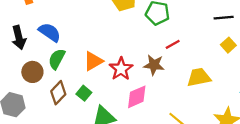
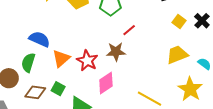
blue semicircle: (50, 32) -> (39, 39), moved
yellow trapezoid: (199, 77) -> (177, 55), moved
brown diamond: (58, 93) -> (35, 92), turned 65

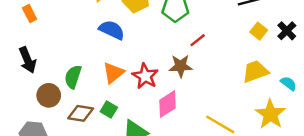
blue semicircle: (39, 39) -> (112, 30), moved

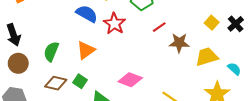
brown star: (181, 66) -> (179, 43), moved
red star: (145, 76) -> (114, 24), moved
brown circle: (49, 95) -> (18, 63), moved
pink diamond: (168, 104) -> (130, 80), turned 50

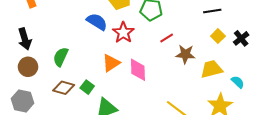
orange triangle: (86, 50) -> (111, 63), moved
pink diamond: (130, 80) -> (138, 70), moved, turned 65

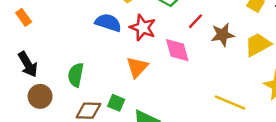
pink diamond: (138, 70) -> (177, 50), moved

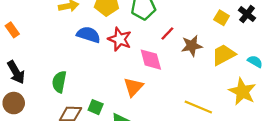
orange triangle: (137, 67) -> (133, 87), moved
brown circle: (40, 96) -> (14, 103), moved

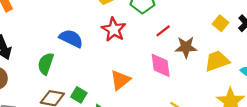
blue semicircle: (89, 35) -> (71, 38), moved
pink diamond: (151, 60) -> (161, 65), moved

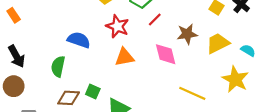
red line: (163, 31) -> (155, 20), moved
orange triangle: (120, 80) -> (125, 57), moved, turned 36

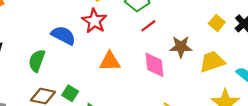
red star: (117, 26) -> (94, 21), moved

